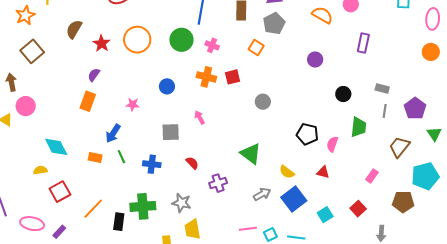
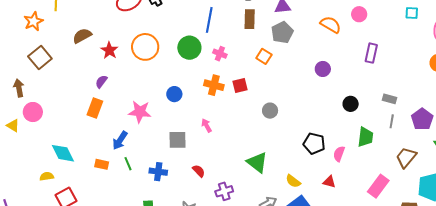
brown semicircle: (74, 29) -> (82, 36), turned 30
pink star: (133, 105) -> (140, 112), size x1.6
pink rectangle: (372, 176) -> (378, 186), size x1.6

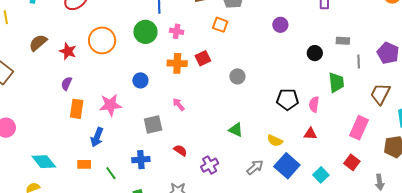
gray rectangle: (390, 99) -> (343, 41), moved
orange rectangle: (95, 108) -> (77, 109), moved
green triangle: (257, 162) -> (236, 130), size x0.7
green line: (128, 164) -> (111, 173), moved

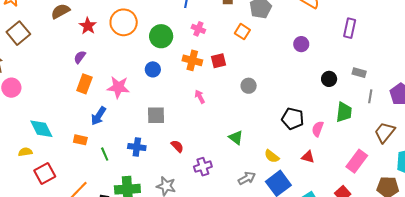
green circle: (145, 32) -> (161, 36), moved
pink arrow: (179, 104) -> (200, 97), moved

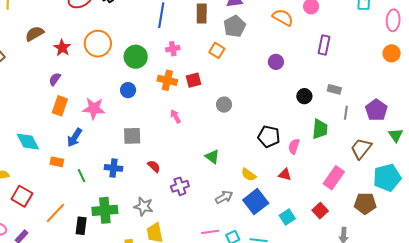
pink cross: (198, 29) -> (173, 49), turned -32
cyan diamond: (41, 129) -> (28, 142), moved
red square: (45, 174) -> (22, 196), turned -30

